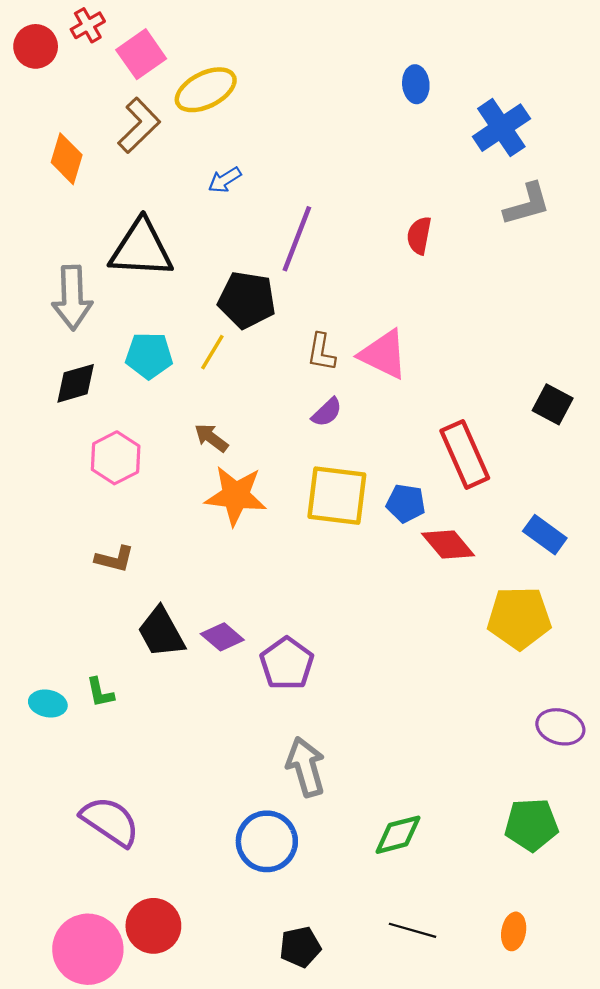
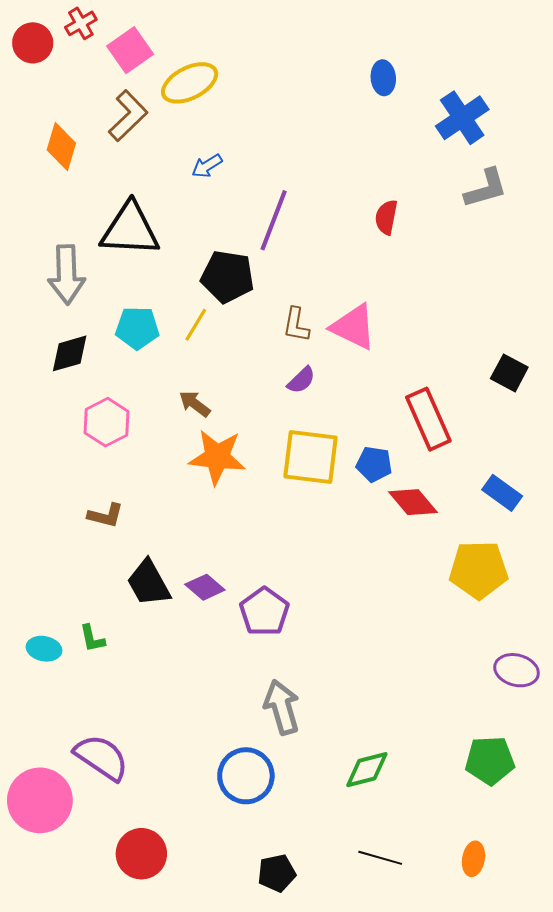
pink circle: (88, 949) -> (40, 800), moved

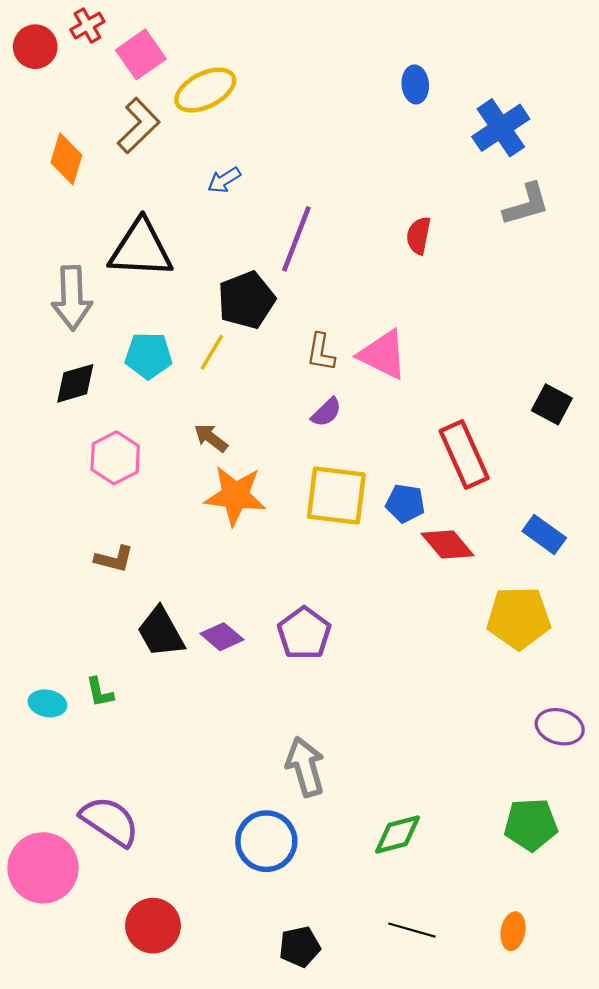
black pentagon: (227, 277) -> (246, 300), turned -30
purple pentagon: (264, 612) -> (304, 633), moved

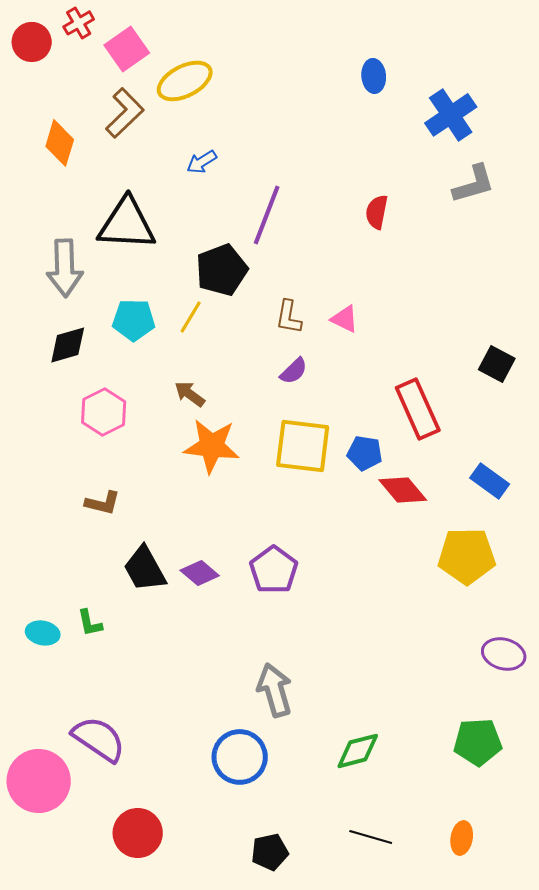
pink triangle: (383, 354) -> (345, 319), size x0.6

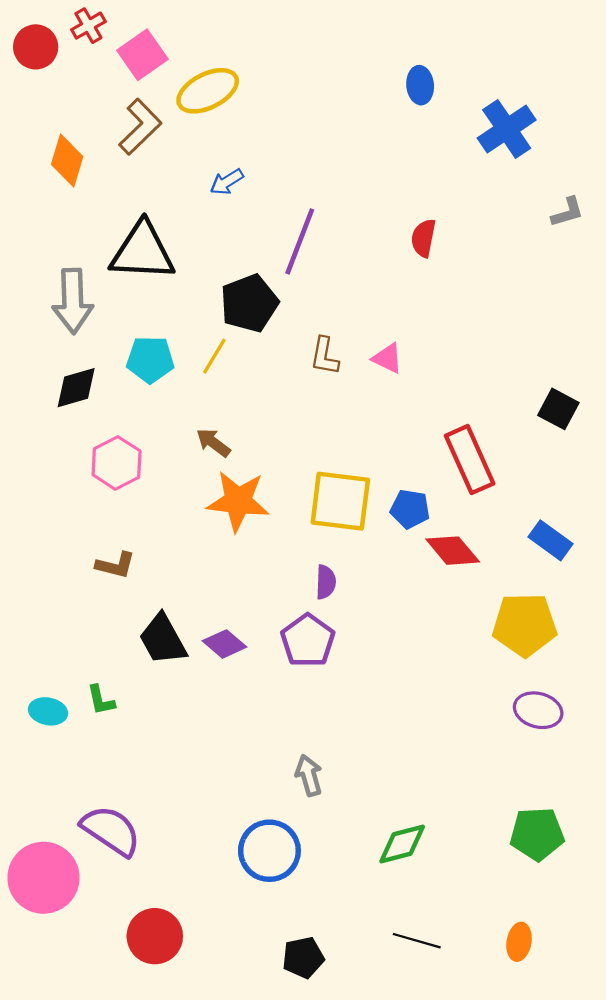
gray L-shape: (474, 184) -> (567, 212), moved, size x0.7
purple semicircle: (294, 371) -> (326, 582), moved, turned -44
purple ellipse: (504, 654) -> (538, 710), moved
gray arrow: (275, 690) -> (309, 775), size x0.7

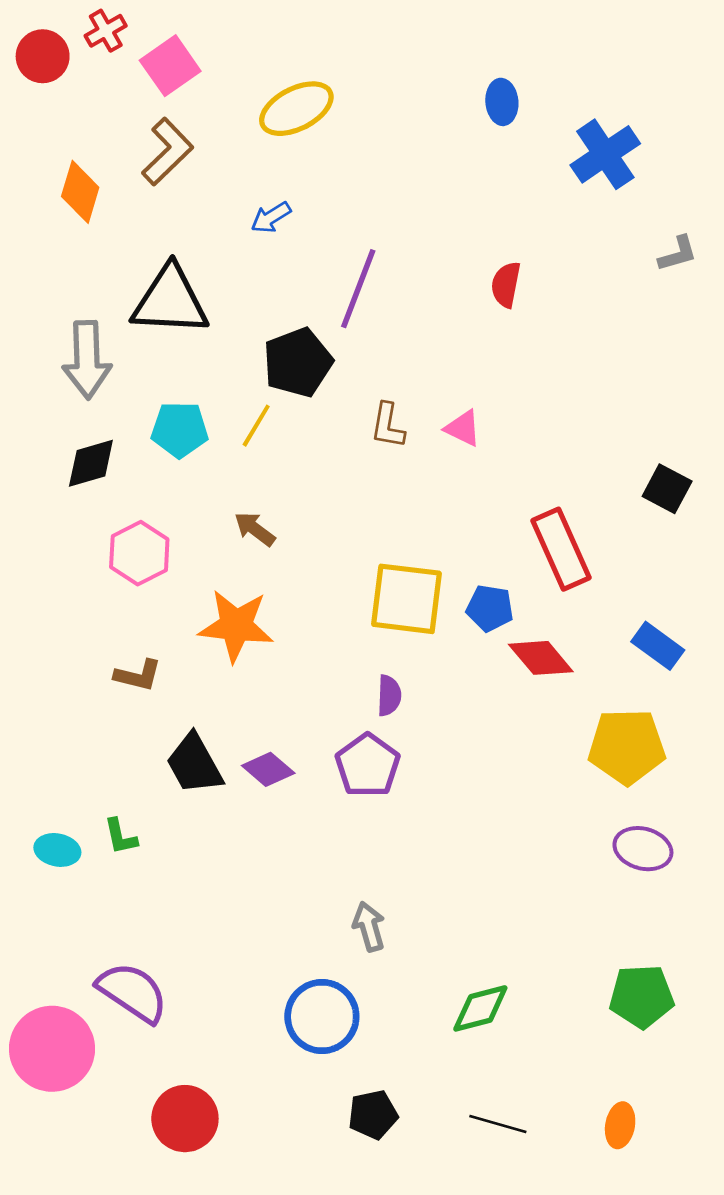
yellow ellipse: (208, 91) -> (296, 109), moved
orange star: (238, 501) -> (236, 626), moved
black pentagon: (303, 958) -> (373, 1115), moved

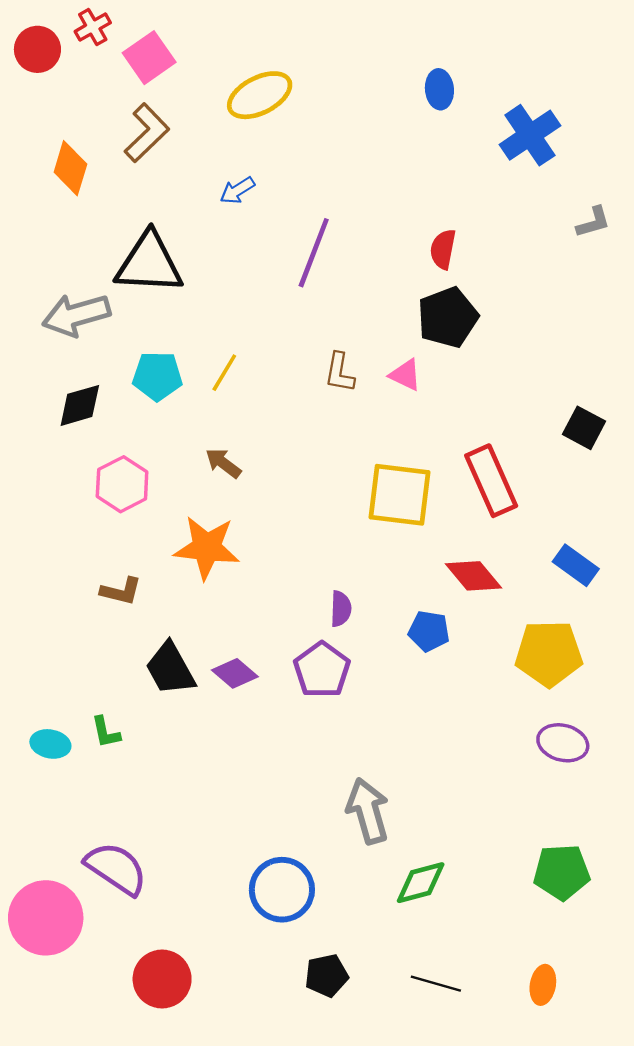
gray arrow: (87, 360) -> (76, 315), turned 76
black pentagon: (298, 362) -> (448, 317), moved
yellow square: (407, 599) -> (399, 495), moved
blue pentagon: (490, 608) -> (429, 631), moved
gray arrow: (369, 927) -> (368, 811), moved, size x1.5

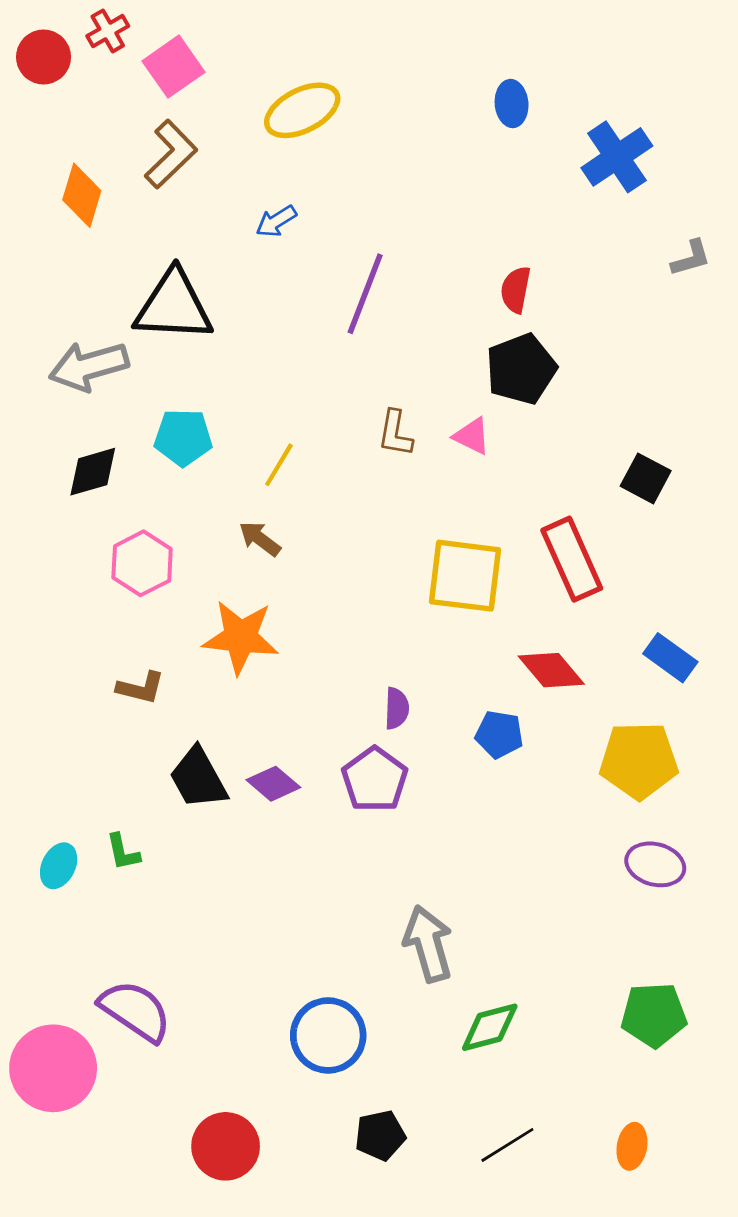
yellow line: (224, 373) -> (279, 465), moved
black square: (584, 428) -> (646, 478), moved
cyan ellipse: (50, 744) -> (59, 866), turned -75
red circle: (162, 979) -> (226, 1146), moved
black line: (436, 984) -> (507, 1145), turned -48

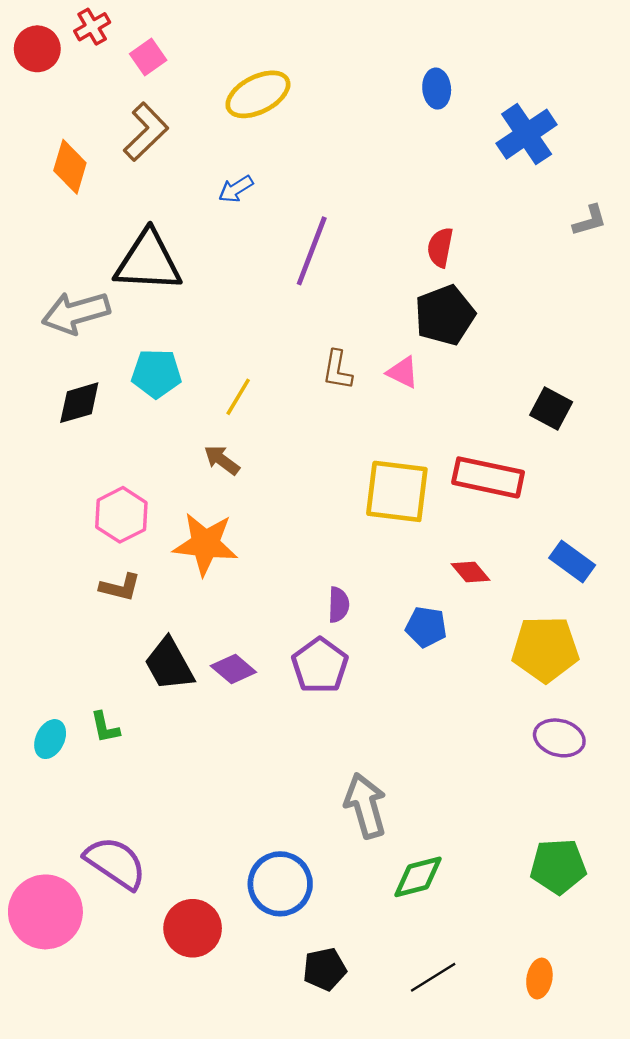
pink square: (174, 67) -> (148, 57), size x0.7
red rectangle: (572, 559) -> (488, 477), turned -54
pink hexagon: (142, 563) -> (121, 515), moved
red diamond: (551, 670) -> (471, 572), size x0.7
red circle: (226, 1146) -> (193, 928), moved

